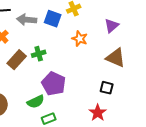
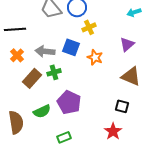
blue square: (53, 19) -> (71, 47), moved
gray arrow: (27, 20) -> (45, 51), moved
green semicircle: (36, 102) -> (42, 111), moved

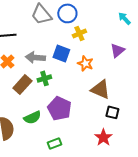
cyan arrow: (134, 12) -> (124, 18), turned 64
brown triangle: (131, 76) -> (100, 89), moved

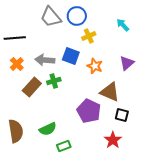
cyan arrow: (124, 18) -> (123, 25), moved
purple triangle: (117, 50) -> (127, 63), moved
purple pentagon: (59, 108) -> (89, 111), moved
green semicircle: (32, 117) -> (48, 129), moved

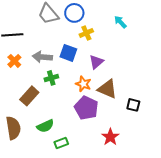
purple triangle: (127, 63) -> (96, 62), moved
orange star: (95, 66) -> (83, 84), moved
brown rectangle: (32, 87) -> (29, 96), moved
black square: (122, 115) -> (133, 105), moved

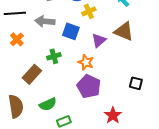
gray arrow: (42, 57) -> (45, 21), moved
brown triangle: (107, 89) -> (124, 31), moved

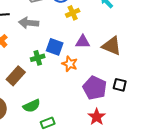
blue square: (71, 31) -> (55, 47), moved
brown triangle: (124, 31) -> (112, 46), moved
purple triangle: (99, 40) -> (83, 42), turned 42
purple pentagon: (89, 86) -> (95, 88), moved

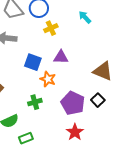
brown triangle: (112, 46) -> (103, 71), moved
green cross: (38, 58) -> (35, 102), moved
black square: (120, 85) -> (98, 100), turned 32

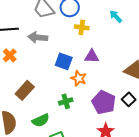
yellow cross: (51, 28) -> (82, 27), turned 32

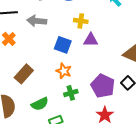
yellow cross: (82, 27) -> (81, 21), moved
orange star: (79, 78) -> (64, 71), moved
green cross: (66, 101) -> (71, 93), moved

